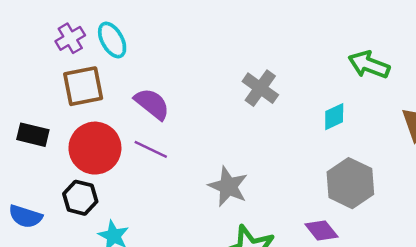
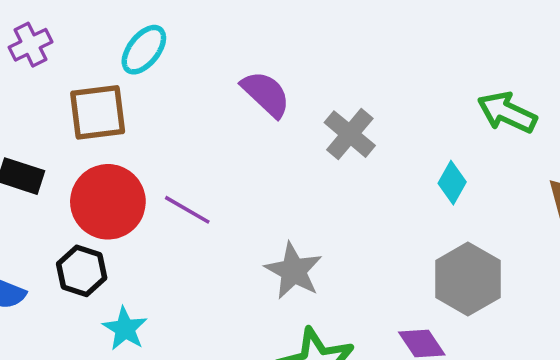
purple cross: (70, 38) -> (31, 45), moved
cyan ellipse: (112, 40) -> (144, 50), turned 63
purple semicircle: (152, 104) -> (266, 94), moved
cyan diamond: (334, 117) -> (452, 183), turned -40

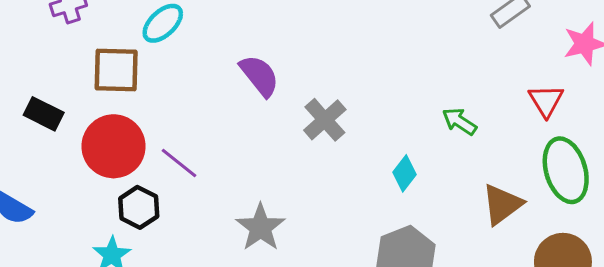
green arrow: (507, 112) -> (459, 121), size x0.7
black hexagon: (82, 271) -> (139, 207), moved

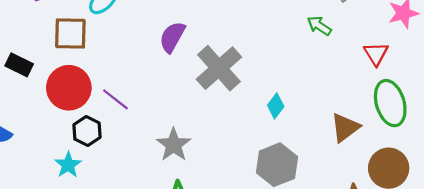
purple semicircle: (259, 76) -> (172, 37), turned -112
gray cross: (325, 120) -> (219, 68), size x1.5
green arrow: (459, 121) -> (319, 26), moved

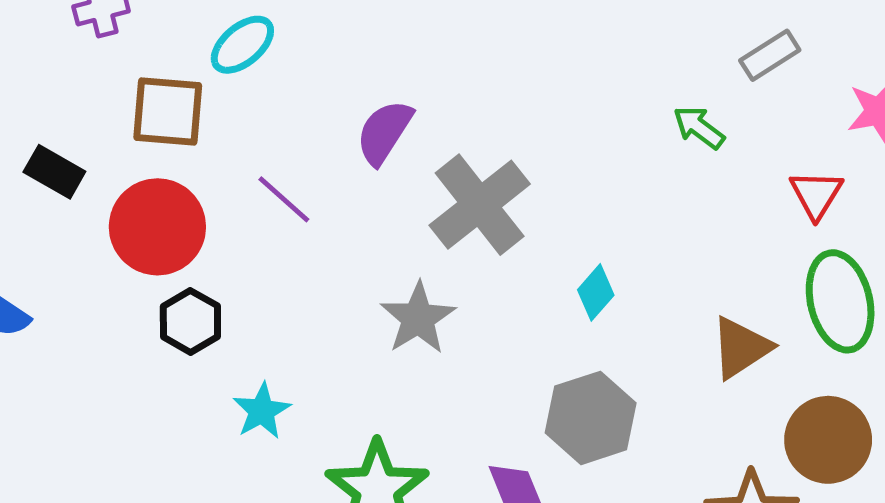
purple line: (115, 99) -> (284, 199), moved
gray star: (174, 145) -> (418, 318), moved
cyan star: (68, 165) -> (262, 411), moved

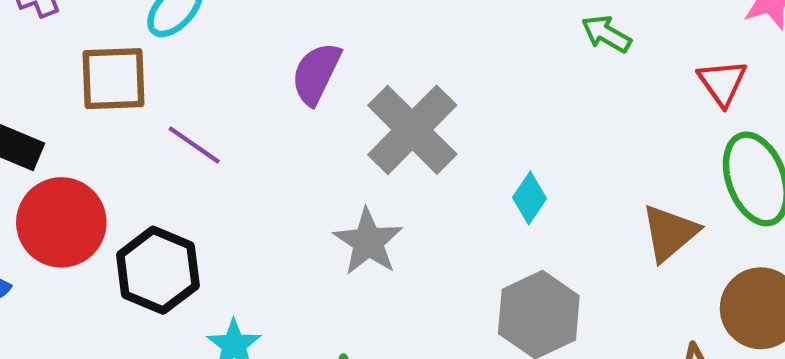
purple line: (284, 199) -> (194, 145), moved
red circle: (157, 227) -> (61, 222), moved
black hexagon: (190, 321) -> (158, 270), size x1.4

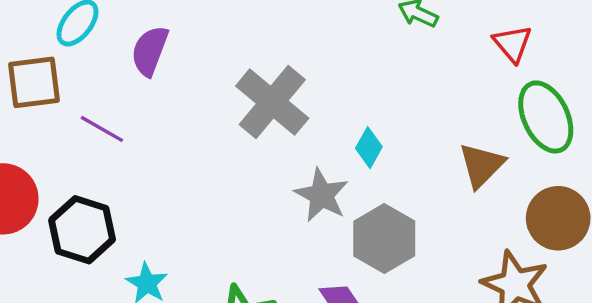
purple semicircle: (316, 73) -> (150, 51), moved
gray star: (368, 242) -> (322, 195), moved

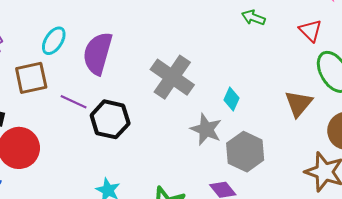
purple semicircle: (150, 51) -> (98, 53), size x1.4
black hexagon: (82, 230) -> (110, 119), moved

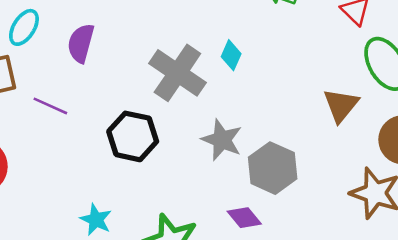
purple semicircle: (98, 53) -> (81, 43), size x0.7
cyan diamond: (231, 99) -> (231, 55), moved
black hexagon: (110, 119) -> (133, 136), moved

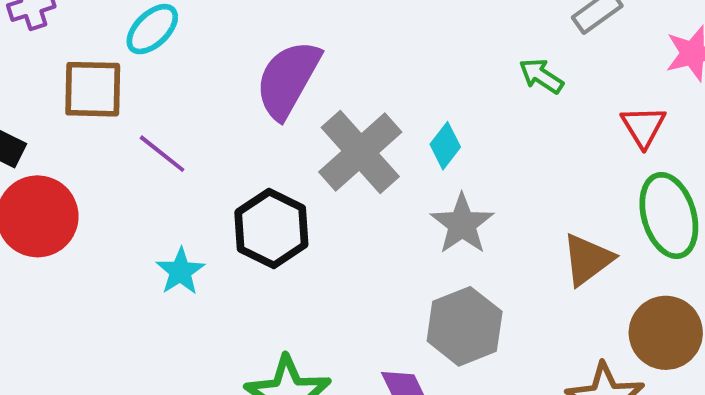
purple semicircle: (81, 43) -> (288, 79), moved, size x1.4
gray star: (222, 140) -> (462, 224), moved
cyan star: (96, 220) -> (180, 271), moved

